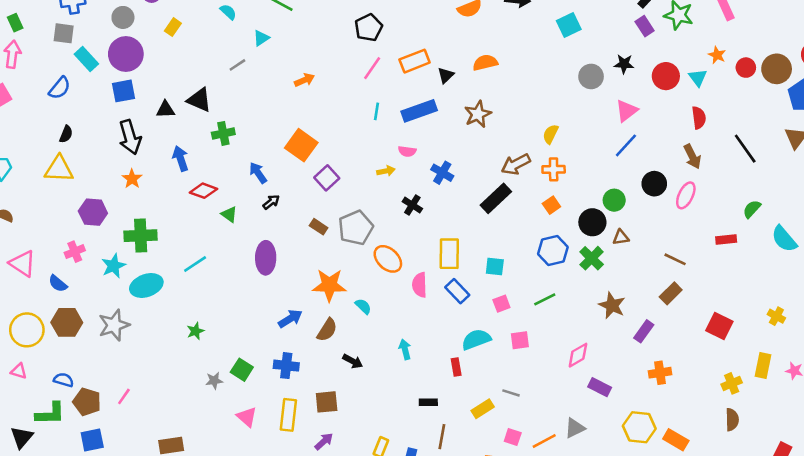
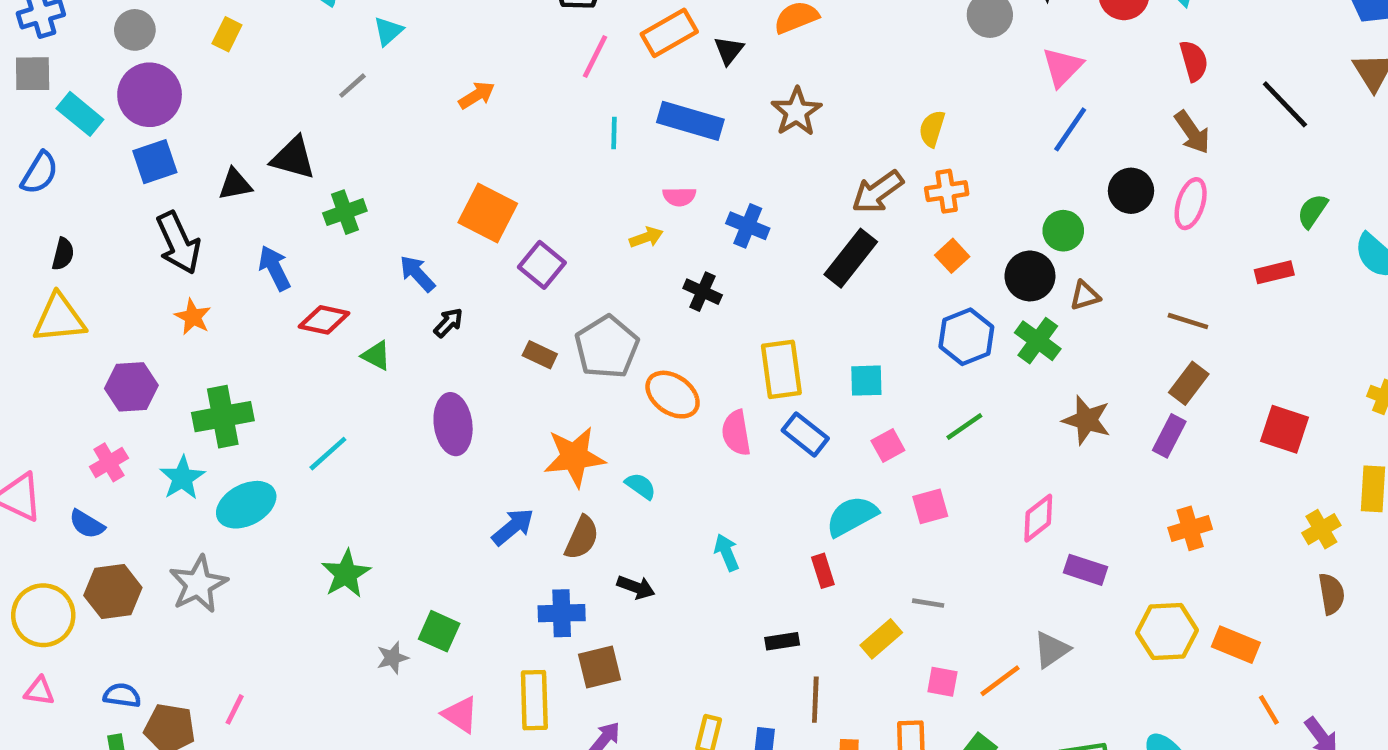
blue rectangle: (419, 111) -> (690, 121), turned 44
green star: (195, 331) -> (346, 574), size x1.5
purple rectangle: (644, 331) -> (1169, 436), moved
blue cross: (286, 366) -> (562, 613), moved

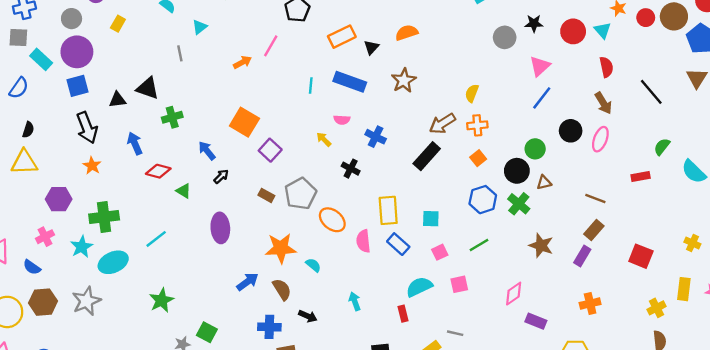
pink line: (595, 56) -> (271, 46), moved
gray line: (352, 86) -> (180, 53), turned -63
yellow arrow: (646, 237) -> (324, 139), turned -119
brown semicircle: (582, 538) -> (282, 289), turned -60

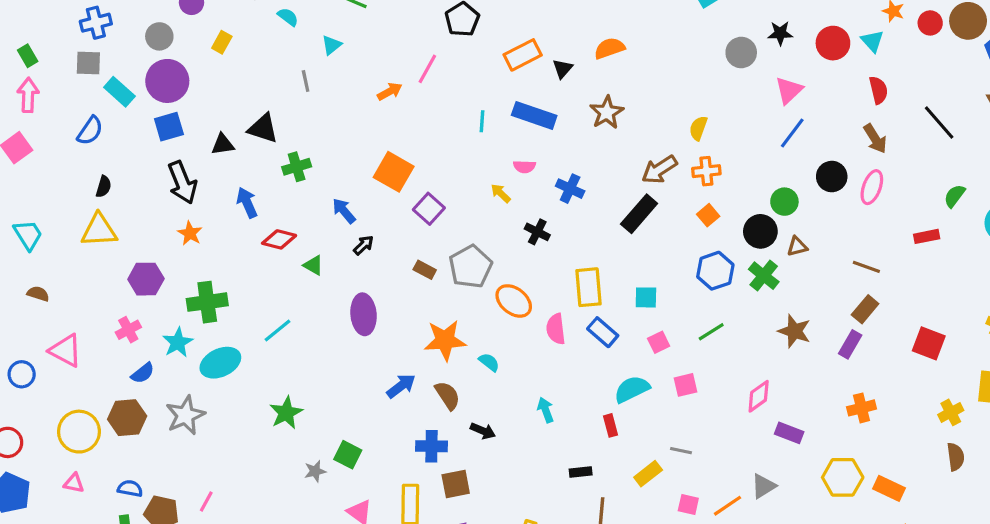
blue semicircle: (32, 267) -> (143, 373), moved, turned -72

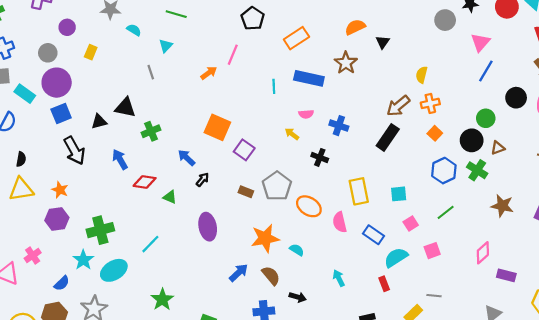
black triangle: (563, 69) -> (383, 42), moved
brown star: (607, 112) -> (346, 63), moved
orange star: (190, 233) -> (60, 190), moved
pink cross: (128, 330) -> (33, 255), moved
blue rectangle: (603, 332) -> (373, 235), moved

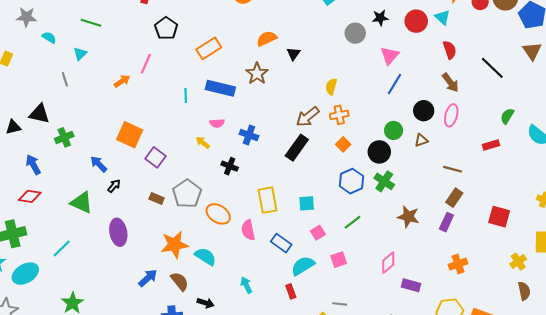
brown triangle: (498, 148) -> (421, 140), moved
red diamond: (145, 182) -> (30, 196), moved
green triangle: (170, 197) -> (82, 202), size x1.6
cyan semicircle: (297, 250) -> (205, 256), size x1.5

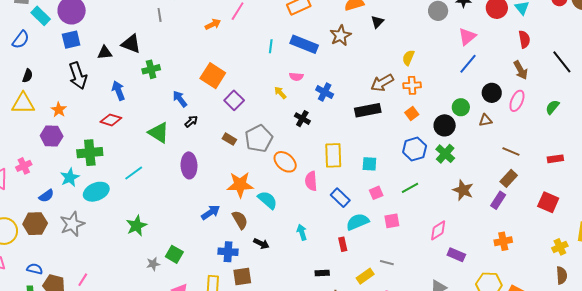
green semicircle: (507, 116) -> (552, 107), moved
red rectangle: (491, 145) -> (555, 159), moved
black rectangle: (297, 148) -> (368, 110), turned 35

